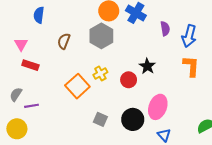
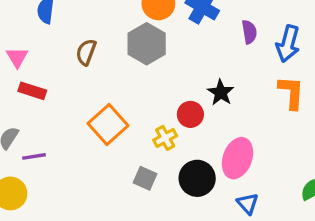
yellow cross: (100, 74) -> (165, 138), moved

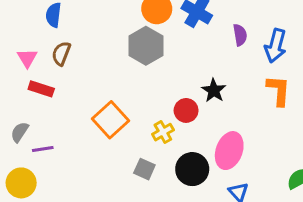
brown semicircle: (86, 52) -> (61, 53), moved

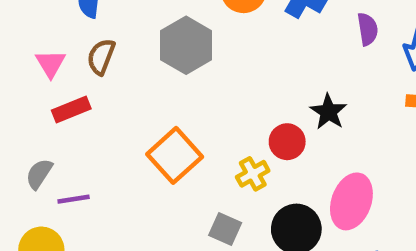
gray hexagon: (146, 46) -> (186, 45), moved
red rectangle: (41, 89) -> (71, 110), turned -40

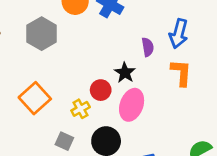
purple semicircle: (368, 29) -> (148, 47), moved
pink ellipse: (351, 201) -> (132, 105), moved

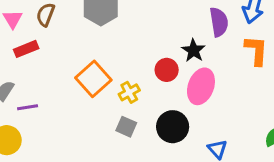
purple semicircle: (148, 47) -> (219, 22), size x1.4
yellow cross: (81, 109) -> (129, 92), moved

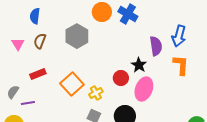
red rectangle: (26, 49) -> (38, 74), moved

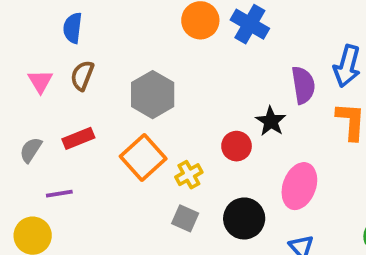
gray hexagon: (77, 36) -> (153, 95), moved
pink ellipse: (144, 89) -> (299, 186), moved
gray semicircle: (13, 92) -> (31, 150), moved

